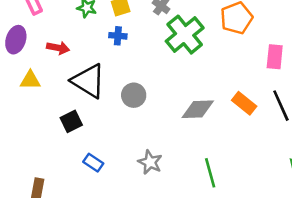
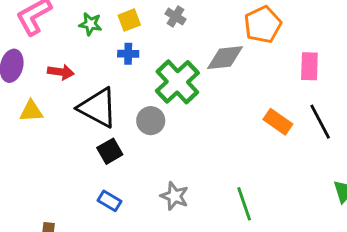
green cross: (185, 35) -> (177, 82), moved
gray diamond: (198, 109) -> (225, 58), moved
black square: (71, 121) -> (110, 151), moved

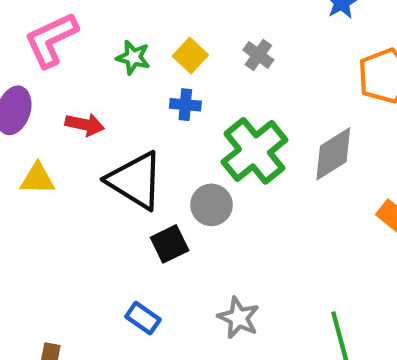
yellow square: (129, 20) -> (190, 55), turned -30
gray diamond: (225, 58) -> (333, 154), moved, turned -30
black square: (110, 151) -> (170, 244), moved

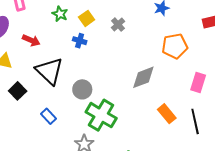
green cross: (254, 151) -> (101, 115), moved, turned -32
black square: (170, 244) -> (18, 91), moved, turned -30
blue rectangle: (143, 318) -> (48, 116), moved

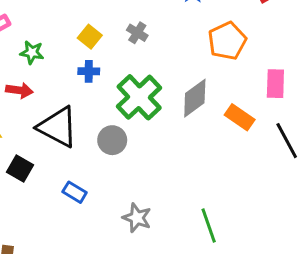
green star: (60, 14) -> (32, 52), moved
orange rectangle: (167, 114) -> (240, 117), moved
green cross: (101, 115) -> (139, 97), moved, turned 32

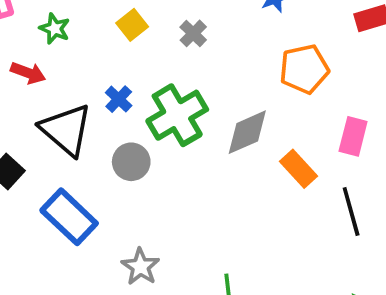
blue cross: (89, 71) -> (119, 99), moved, turned 30
blue rectangle: (75, 192) -> (69, 217), size x1.8

